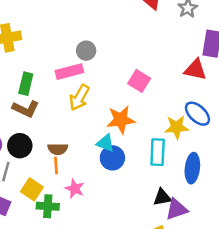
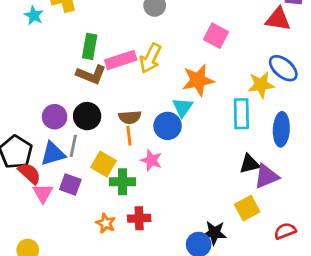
pink rectangle: (69, 72) -> (121, 60), moved
cyan triangle: (105, 143) -> (183, 107), turned 48
blue circle: (112, 158) -> (168, 126), moved

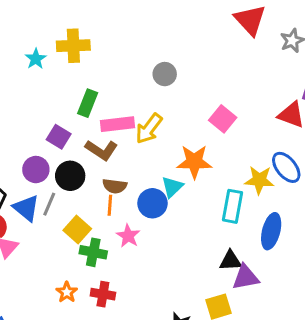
brown L-shape: (91, 75) -> (101, 150), moved
blue triangle: (53, 154) -> (26, 208), turned 44
purple square: (70, 184) -> (59, 137), moved

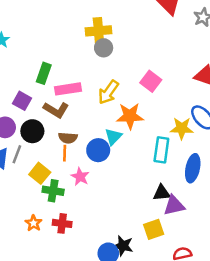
yellow cross: (73, 46) -> (98, 31), moved
yellow arrow: (149, 129) -> (108, 92), moved

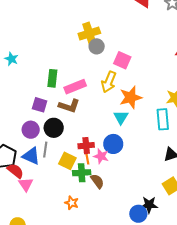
pink square: (151, 81) -> (122, 60), moved
brown semicircle: (68, 138) -> (97, 181), moved, turned -119
blue circle: (98, 150) -> (113, 144), moved
orange line: (65, 153) -> (87, 158), moved
red cross: (62, 223) -> (86, 146), moved

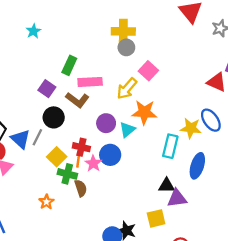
purple circle: (31, 130) -> (106, 123), moved

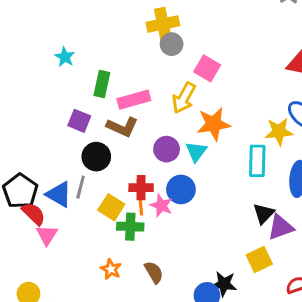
cyan star: (33, 31) -> (65, 57), moved
black triangle: (167, 186) -> (264, 214), turned -35
brown semicircle: (81, 188) -> (154, 272), moved

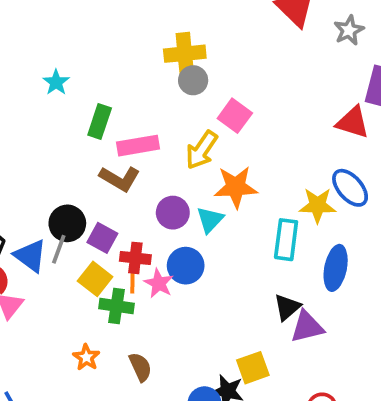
purple square: (79, 121) -> (102, 238), moved
black circle: (96, 157) -> (67, 223), moved
yellow square: (259, 260) -> (253, 368), moved

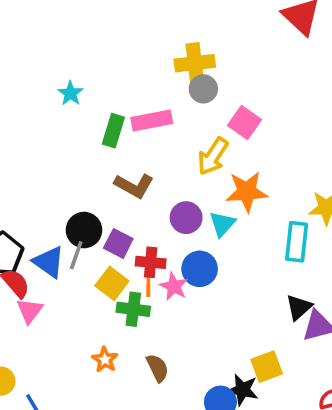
pink rectangle: (138, 146) -> (152, 121), moved

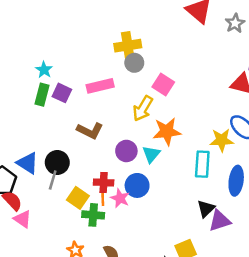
green rectangle: (113, 131) -> (42, 95), moved
purple square: (118, 243) -> (62, 93), moved
blue triangle: (49, 262) -> (28, 163), moved
pink triangle: (30, 311) -> (23, 219), turned -30

